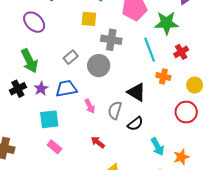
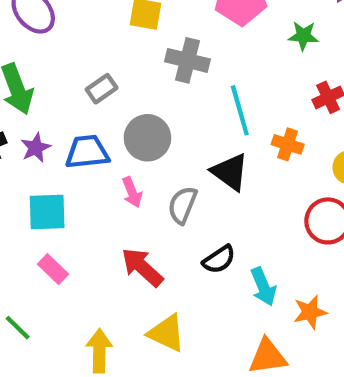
green star: (166, 23) -> (303, 36), size x0.6
cyan line: (150, 50) -> (240, 110), moved
gray circle: (99, 66) -> (147, 138), moved
black semicircle: (135, 124) -> (219, 259), moved
red arrow: (98, 142) -> (142, 267), size x1.5

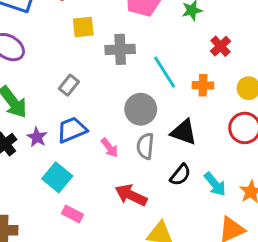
gray circle: (147, 138) -> (141, 109), moved
black triangle: (230, 172) -> (184, 132), moved
cyan square: (47, 212) -> (57, 177), turned -32

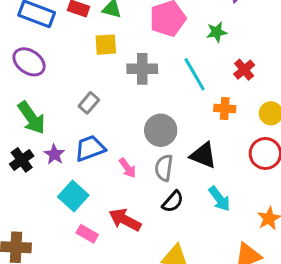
cyan line: (165, 72) -> (195, 74), moved
black semicircle: (180, 175) -> (173, 202), moved
cyan arrow: (215, 184) -> (219, 199), moved
red arrow: (131, 195) -> (125, 220), moved

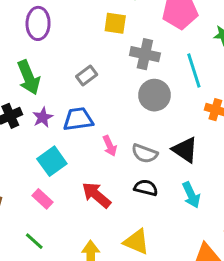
purple ellipse: (29, 62) -> (38, 23), turned 44
gray circle: (161, 130) -> (154, 95), moved
gray semicircle: (164, 168) -> (145, 153), turned -90
black semicircle: (173, 202) -> (146, 188), turned -130
pink rectangle: (87, 234) -> (43, 199), moved

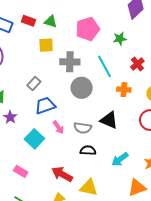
blue trapezoid: (78, 119) -> (45, 106), moved
cyan square: (52, 161) -> (34, 139), moved
red arrow: (96, 195) -> (62, 174), moved
cyan arrow: (191, 195) -> (120, 159), moved, turned 90

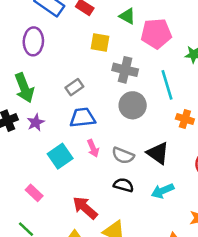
green triangle: (51, 22) -> (127, 16), moved
cyan arrow: (120, 159) -> (163, 191), moved

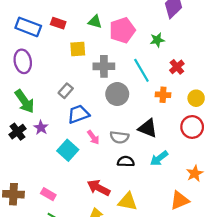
pink rectangle: (34, 193) -> (48, 194), moved

